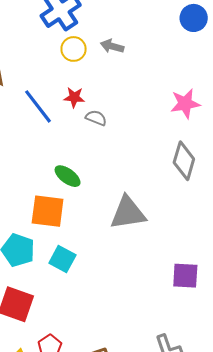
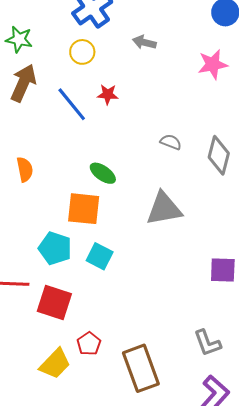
yellow circle: (74, 49) -> (82, 52), moved
pink star: (185, 104) -> (213, 64), moved
gray semicircle: (96, 118) -> (171, 142), moved

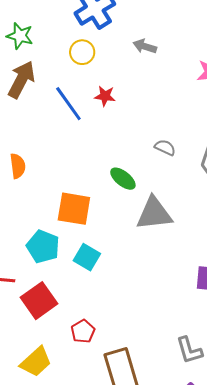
green ellipse: (103, 173) -> (123, 179), moved
red square: (54, 302) -> (39, 301), turned 33
red pentagon: (89, 344) -> (83, 331), moved

